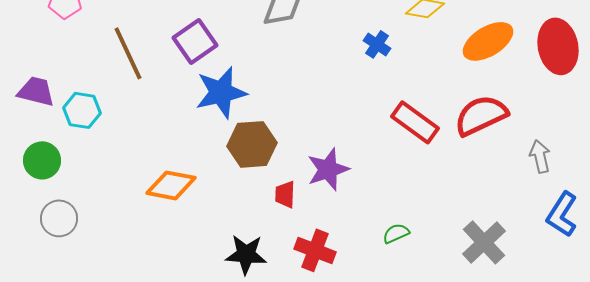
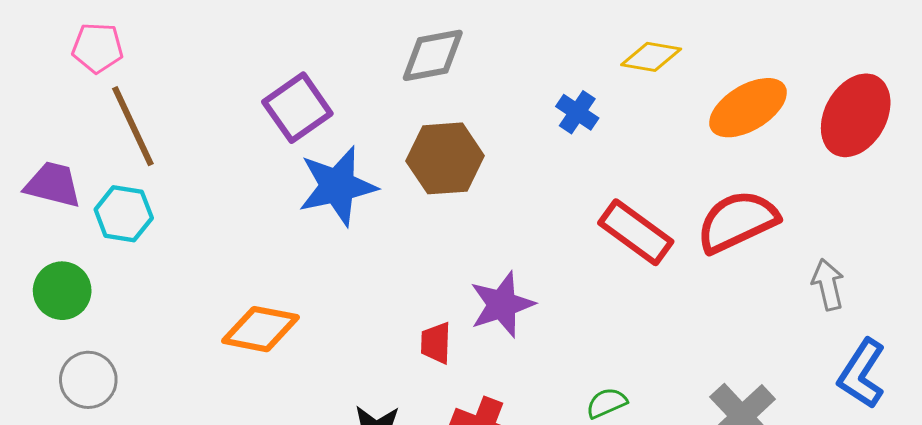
red ellipse: (558, 46) -> (856, 115), turned 40
brown line: (128, 53) -> (133, 126), moved
brown hexagon: (252, 144) -> (445, 158), moved

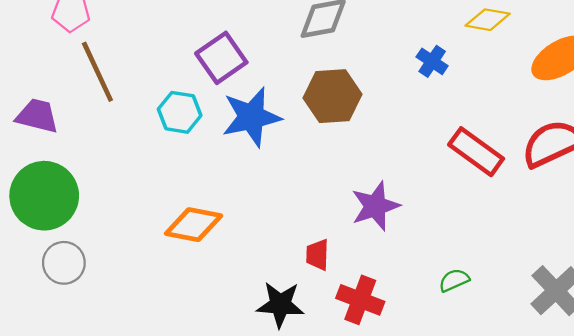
cyan hexagon: (124, 214) -> (180, 112), moved
green circle: (62, 291) -> (44, 196), size x1.6
red trapezoid: (436, 343) -> (317, 255), moved

